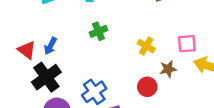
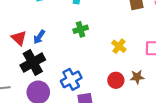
brown star: (168, 69) -> (137, 77), moved

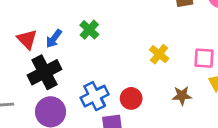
green cross: (81, 29) -> (89, 30), moved, turned -32
red circle: (116, 80) -> (131, 98), moved

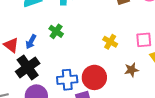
blue cross: (95, 96) -> (67, 80), turned 30
red circle: (131, 98) -> (94, 77), size x1.5

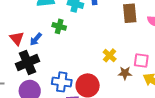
green cross: (56, 31) -> (59, 26), moved, turned -32
brown star: (131, 70) -> (125, 73), moved

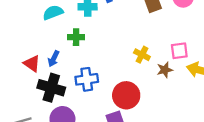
black cross: (27, 63) -> (51, 88), turned -35
blue cross: (62, 82) -> (87, 79), moved

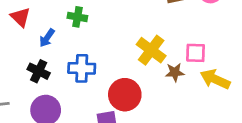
yellow cross: (142, 55) -> (151, 50), size x1.5
red triangle: (32, 64) -> (20, 17), moved
black cross: (51, 88) -> (39, 71), size x0.7

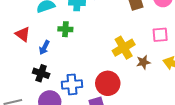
yellow cross: (151, 50) -> (124, 48), turned 30
pink square: (196, 53) -> (160, 35), moved
blue cross: (82, 68) -> (72, 84), moved

